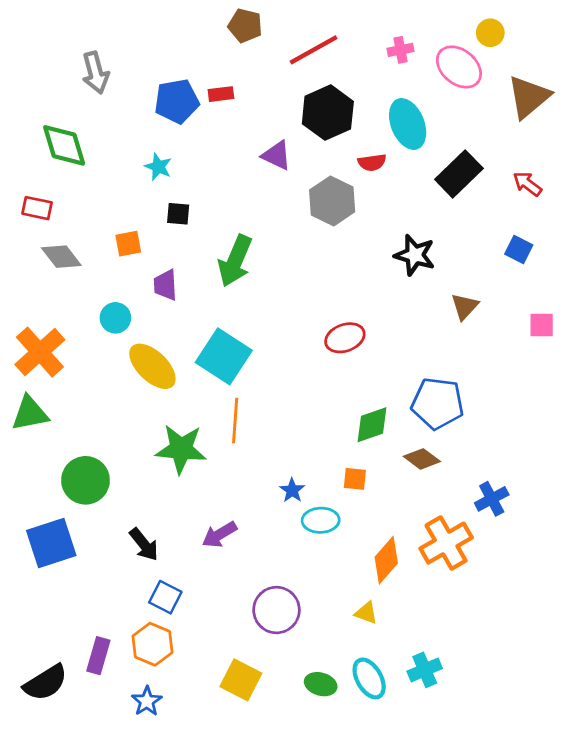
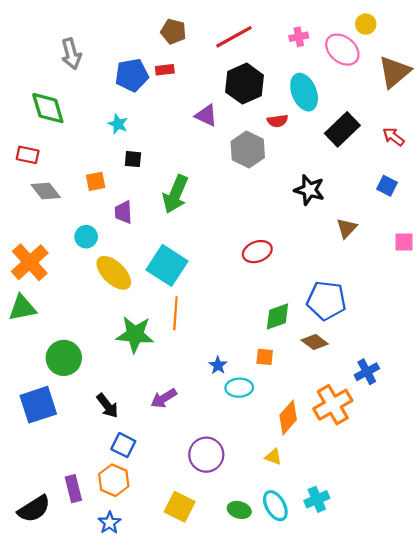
brown pentagon: (245, 26) -> (173, 32), moved
purple rectangle: (98, 656) -> (73, 489), turned -30

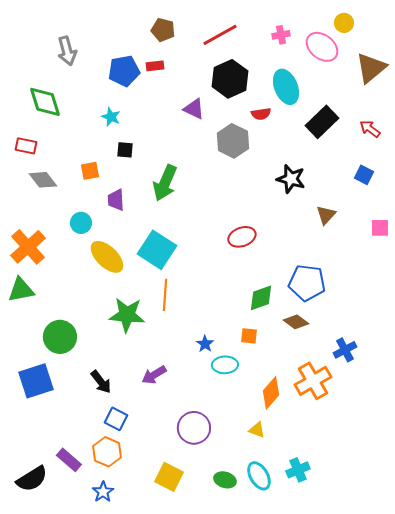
purple rectangle: (73, 489) -> (69, 460), turned -35

